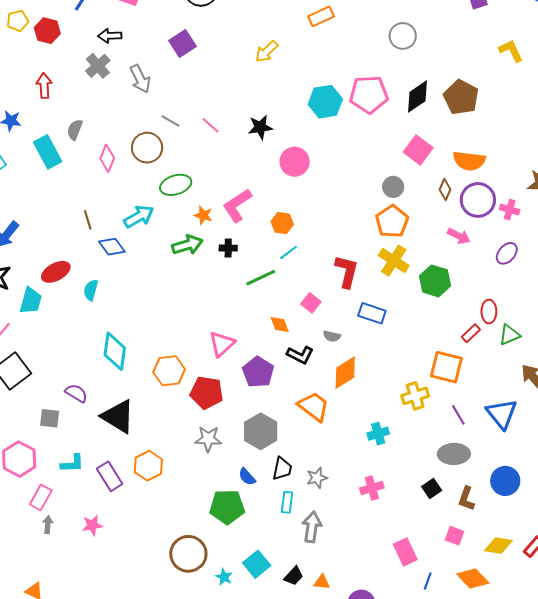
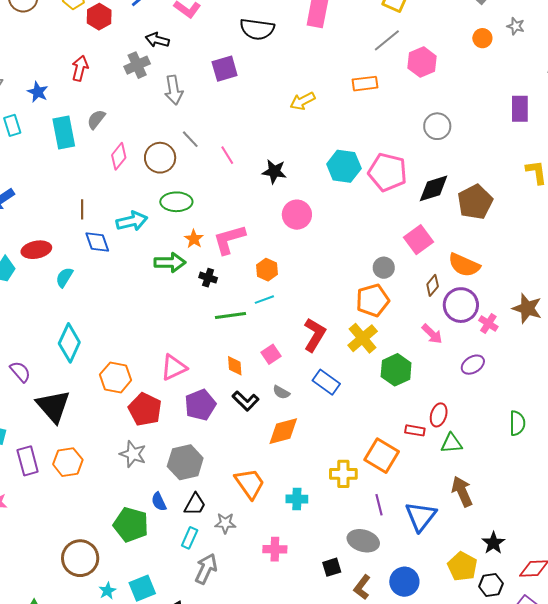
red rectangle: (471, 333) -> (415, 430), turned 36
orange trapezoid: (314, 406) -> (250, 484), moved

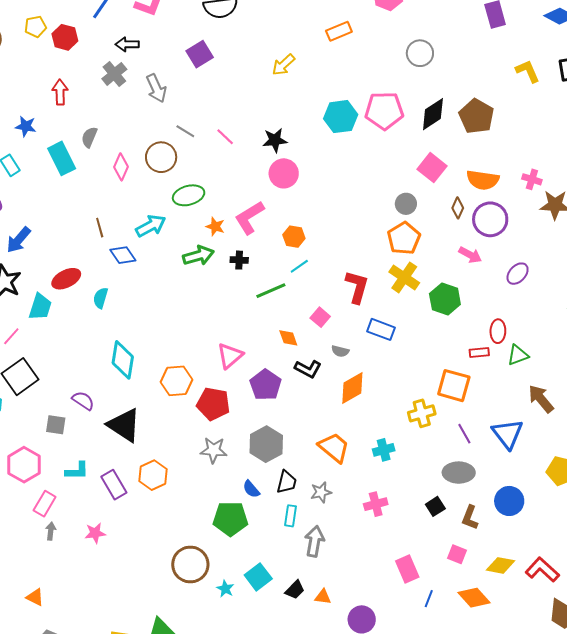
pink circle: (297, 215) -> (284, 173), moved
pink cross: (488, 324) -> (532, 179), moved

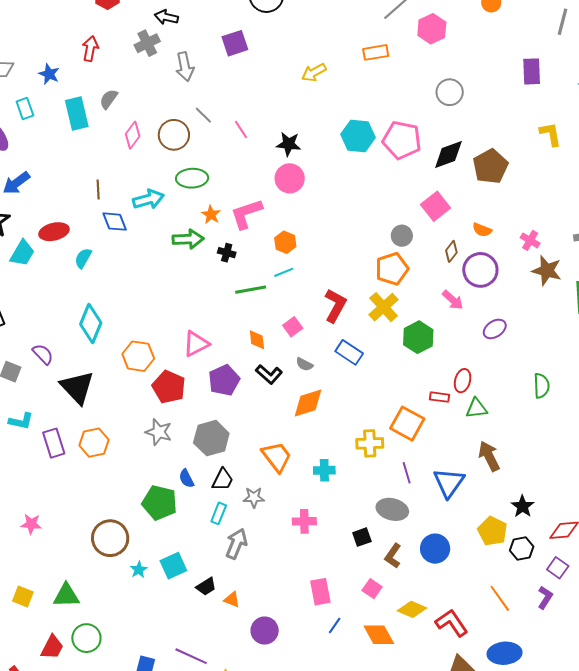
orange semicircle: (483, 180) -> (482, 230), size x0.6
pink star: (95, 533) -> (31, 524), moved

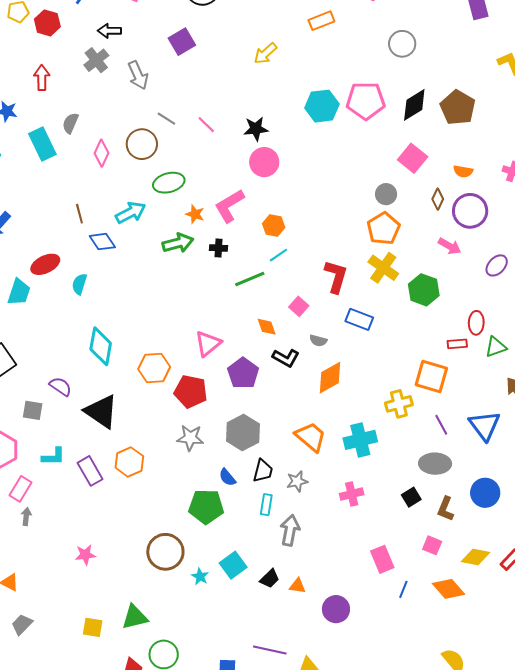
cyan cross: (324, 470) -> (360, 440), size x1.5

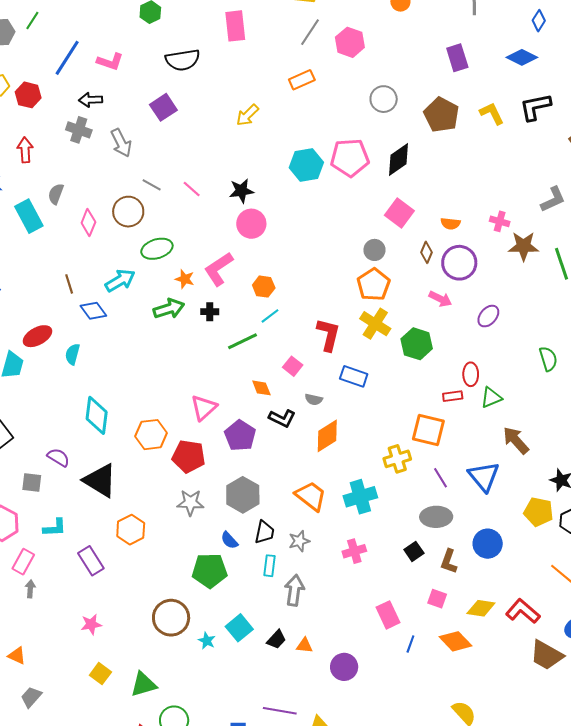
gray cross: (96, 60) -> (79, 130), turned -30
brown pentagon: (458, 108) -> (441, 115), moved
purple rectangle: (90, 471) -> (91, 561), moved
yellow square: (93, 627) -> (100, 674), moved, turned 30

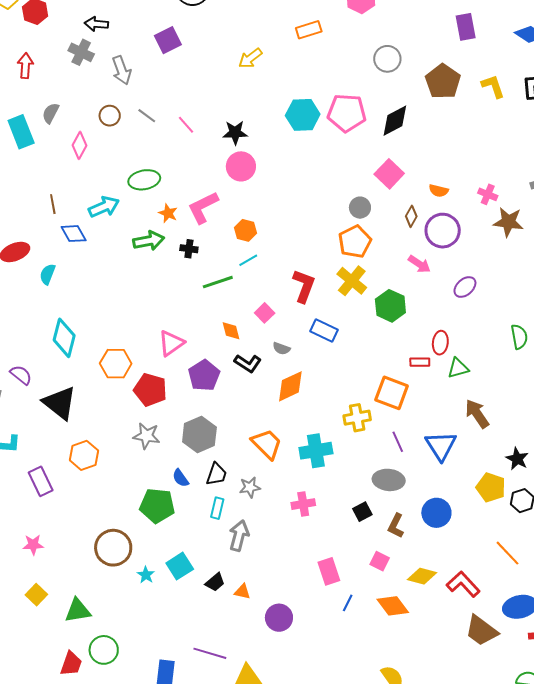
brown circle: (128, 212) -> (110, 116), moved, size x0.7

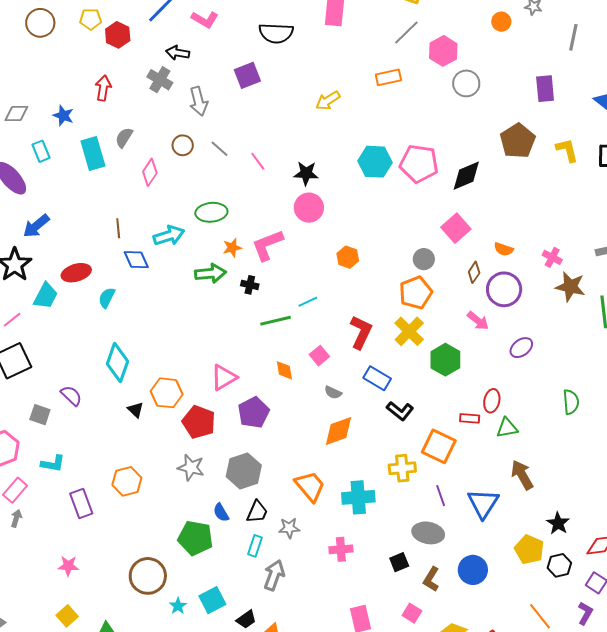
gray circle: (387, 59) -> (466, 83), moved
orange star: (168, 213) -> (232, 248), turned 30
orange hexagon: (246, 230) -> (348, 257), moved
black L-shape: (248, 363) -> (400, 411), moved
black triangle: (60, 403) -> (135, 410), moved, size x0.5

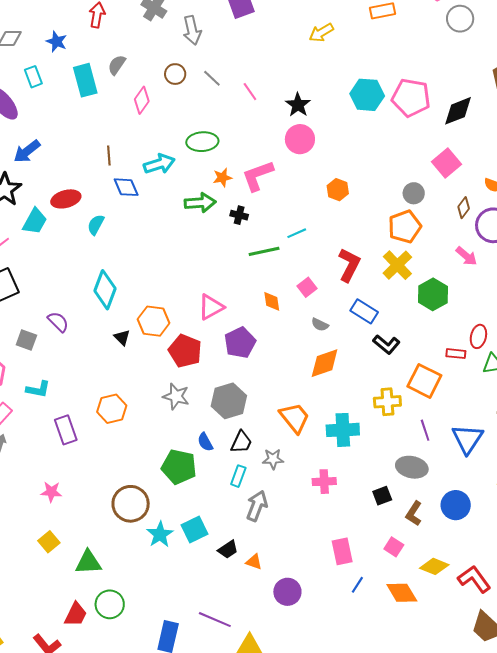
black star: (306, 173) -> (298, 105), turned 30
cyan star: (178, 606) -> (160, 534), size x1.5

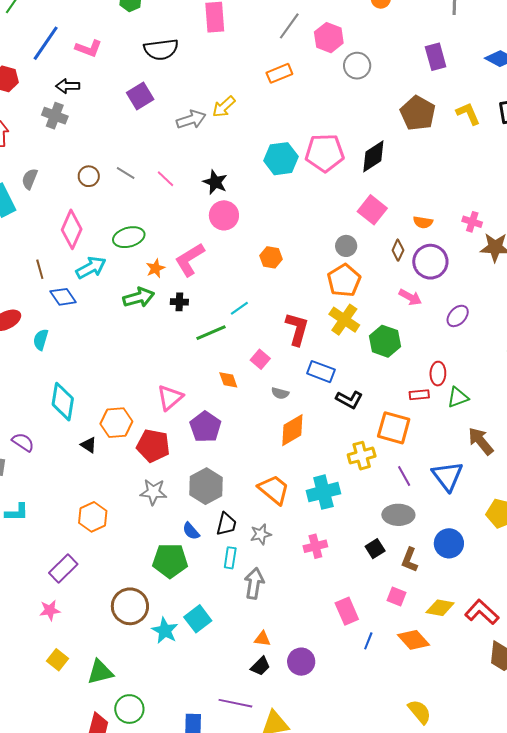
gray arrow: (192, 30) -> (191, 119), moved, turned -84
pink diamond: (142, 100) -> (72, 229), moved, size x1.4
purple rectangle: (66, 430) -> (63, 568), moved, turned 76
black trapezoid: (228, 549) -> (260, 666), moved

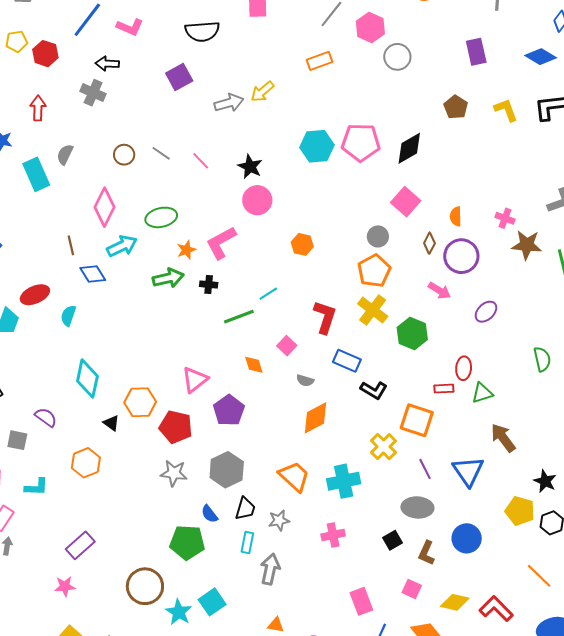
brown pentagon: (418, 113) -> (456, 107), size x0.7
orange semicircle: (423, 222) -> (456, 216), turned 78
yellow cross: (362, 456) -> (383, 447), turned -32
orange hexagon: (93, 517) -> (86, 463), moved

